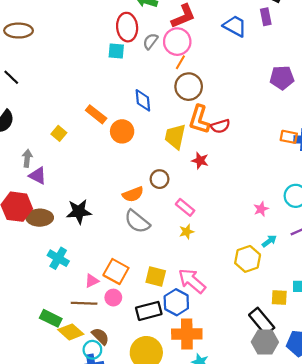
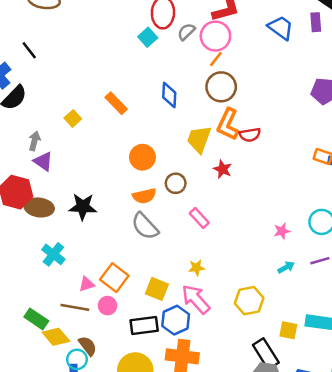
cyan square: (116, 51) -> (148, 37), turned 35
orange circle: (122, 131) -> (142, 157), moved
yellow star: (187, 232) -> (196, 268), moved
yellow hexagon: (248, 259) -> (249, 301), moved

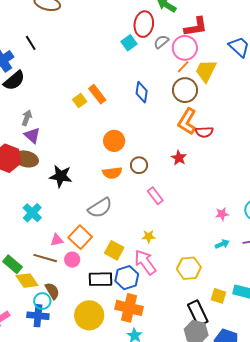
yellow square: (73, 118) -> (80, 101), moved
yellow trapezoid: (199, 139) -> (206, 71), moved
brown ellipse: (39, 207) -> (26, 159), moved
gray semicircle: (145, 226) -> (100, 208), moved, turned -85

